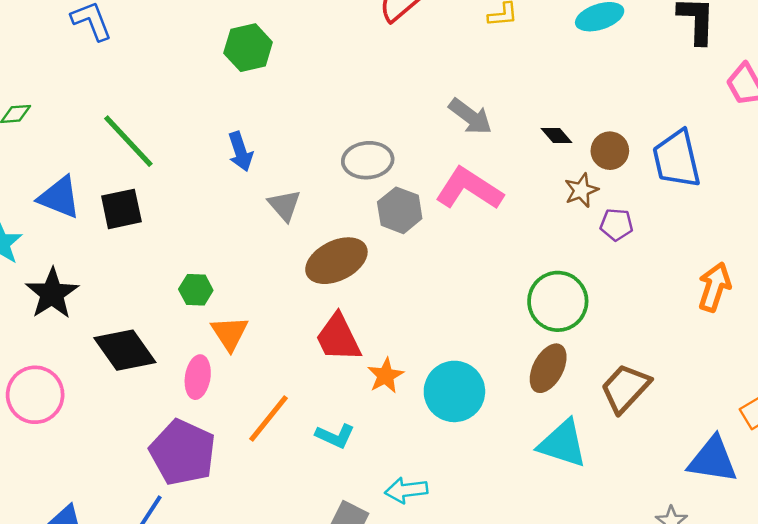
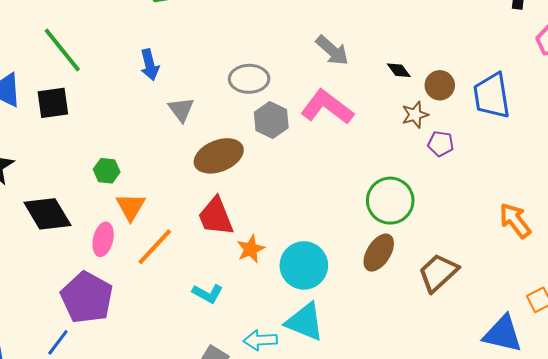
orange arrow: (714, 287) -> (515, 220), moved, turned -60
orange line: (269, 418) -> (155, 247), moved
cyan triangle: (563, 444) -> (305, 322), moved

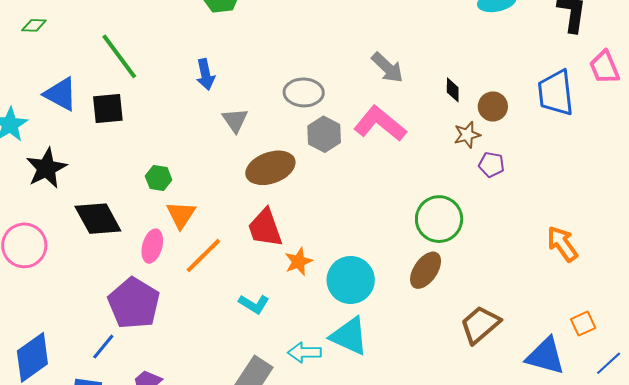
black diamond: (399, 70) -> (453, 90), turned 35
blue trapezoid: (492, 96) -> (556, 93), moved
brown trapezoid: (438, 273) -> (480, 325), moved

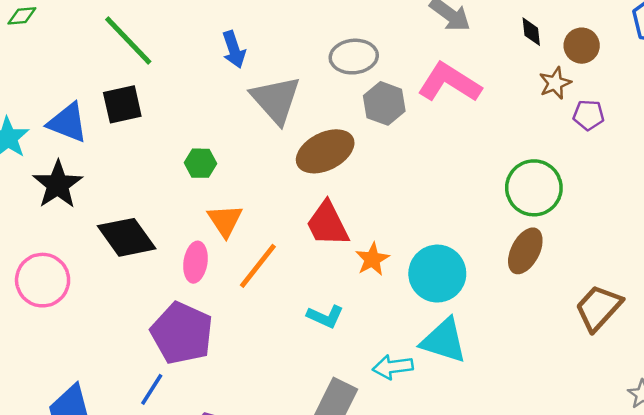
blue triangle: (61, 94) -> (68, 123), moved
gray triangle: (235, 120) -> (276, 100), size x1.6
green hexagon: (159, 178) -> (200, 163), moved

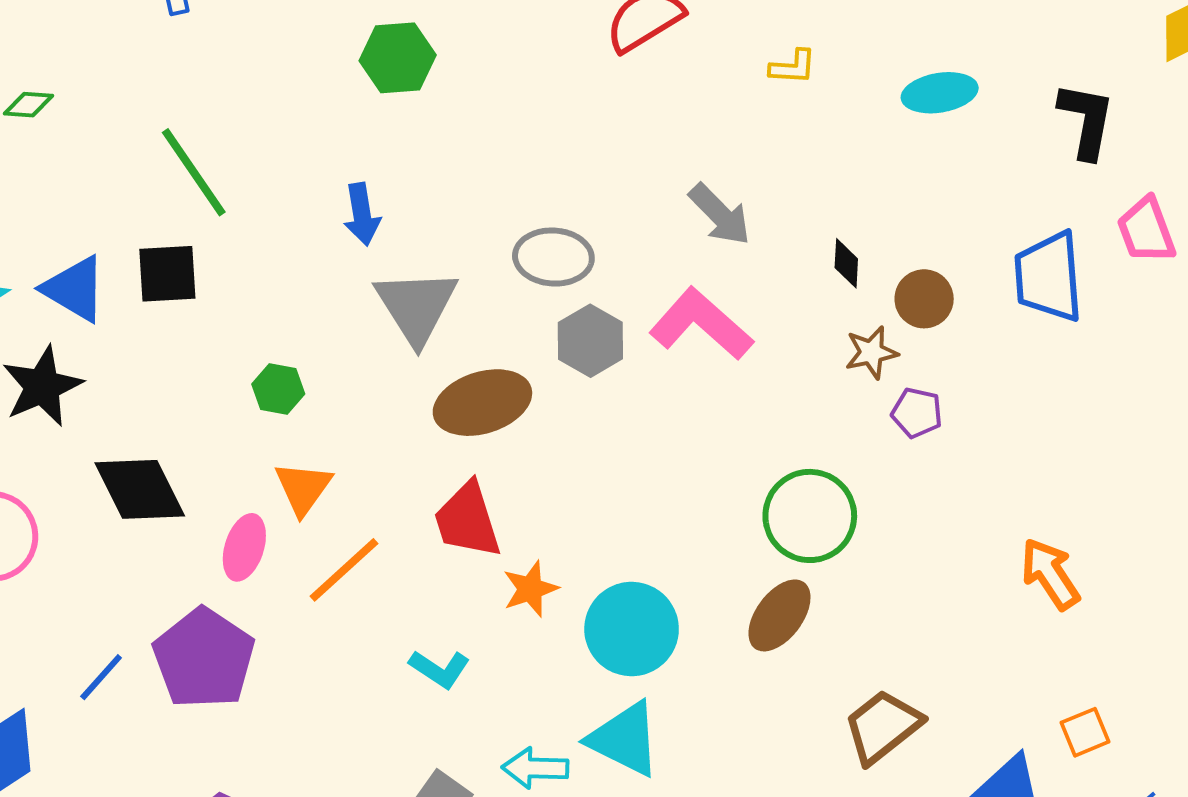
blue line: (152, 389) -> (101, 677), moved

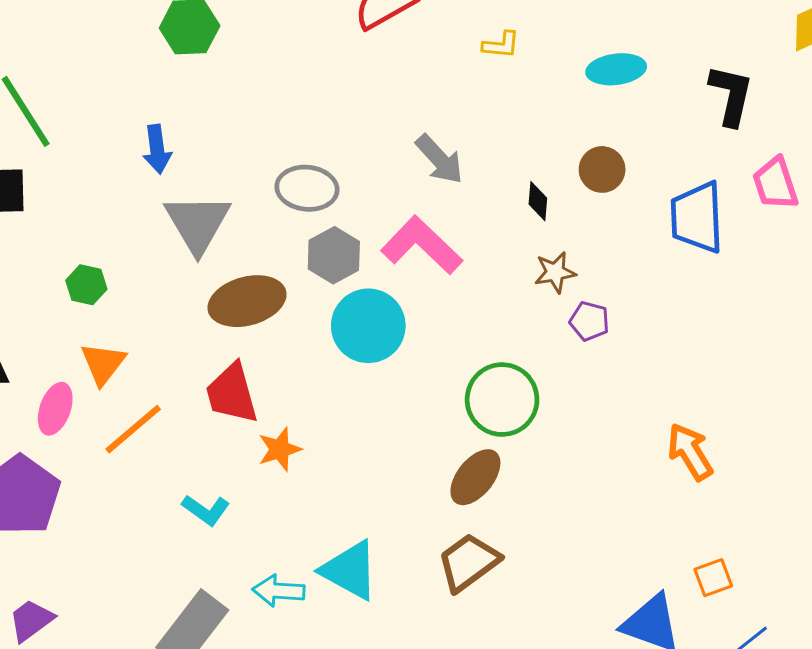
brown circle: (924, 299) -> (602, 169), moved
cyan circle: (632, 629) -> (368, 326), moved
brown trapezoid: (883, 727) -> (468, 562), moved

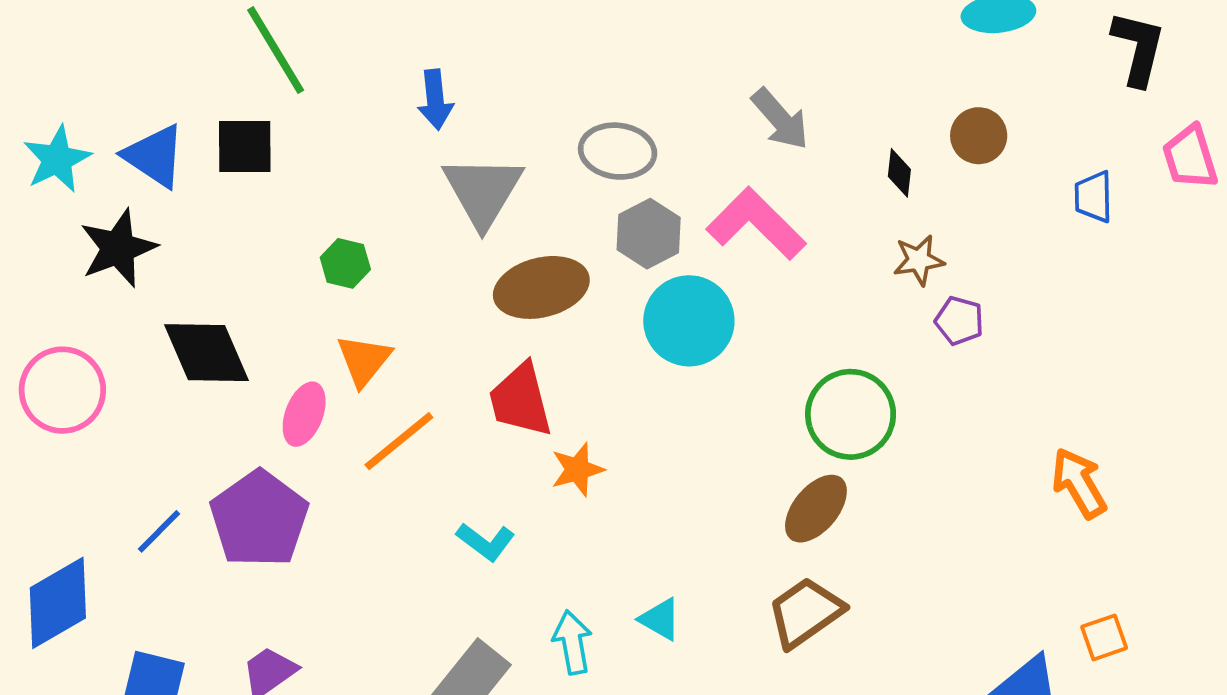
blue trapezoid: (697, 217) -> (1093, 197), size x0.6
cyan triangle: (350, 570) -> (660, 619), size x0.6
cyan arrow: (279, 591) -> (572, 642), turned 75

